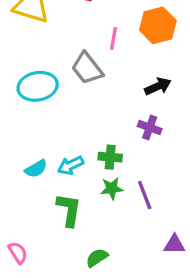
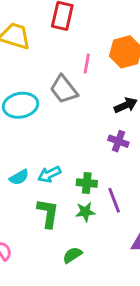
green cross: (110, 157) -> (87, 183), moved
green star: (112, 188) -> (85, 212), moved

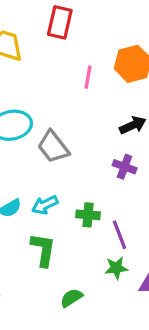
gray trapezoid: (64, 89) -> (53, 147), moved
green star: (85, 212) -> (116, 268), moved

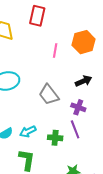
gray trapezoid: (53, 147) -> (49, 95), moved
purple line: (120, 235) -> (75, 129), moved

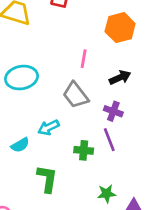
pink line: (55, 50) -> (84, 59), moved
cyan arrow: (28, 131) -> (49, 127), moved

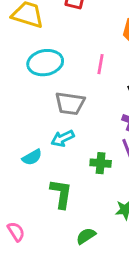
cyan ellipse: (22, 78) -> (45, 63), moved
gray trapezoid: (76, 95) -> (70, 103), moved, turned -44

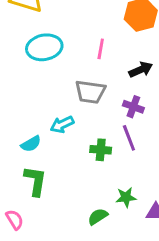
gray trapezoid: (70, 103) -> (90, 92), moved
green L-shape: (61, 194) -> (35, 181), moved
green semicircle: (86, 236) -> (98, 217), moved

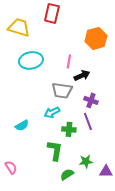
black arrow: (141, 70) -> (82, 75), moved
cyan arrow: (62, 125) -> (52, 112), moved
green L-shape: (35, 181) -> (55, 150), moved
pink semicircle: (15, 220) -> (11, 167), moved

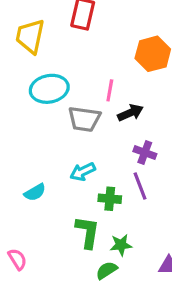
yellow trapezoid: (19, 27) -> (30, 36), turned -95
gray trapezoid: (62, 90) -> (84, 119), moved
green star: (86, 161) -> (121, 245), moved

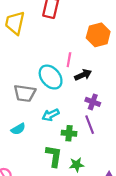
cyan ellipse: (49, 89) -> (51, 77), moved, turned 60
gray trapezoid: (84, 119) -> (25, 93), moved

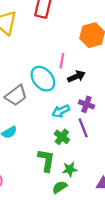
gray trapezoid: (25, 93) -> (16, 95), turned -45
cyan arrow: (51, 115) -> (61, 111), moved
green cross: (69, 133) -> (62, 137), turned 32

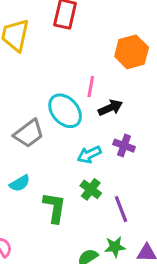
purple line: (83, 128) -> (121, 209), moved
green L-shape: (46, 160) -> (54, 208), moved
green star: (70, 169) -> (115, 247), moved

